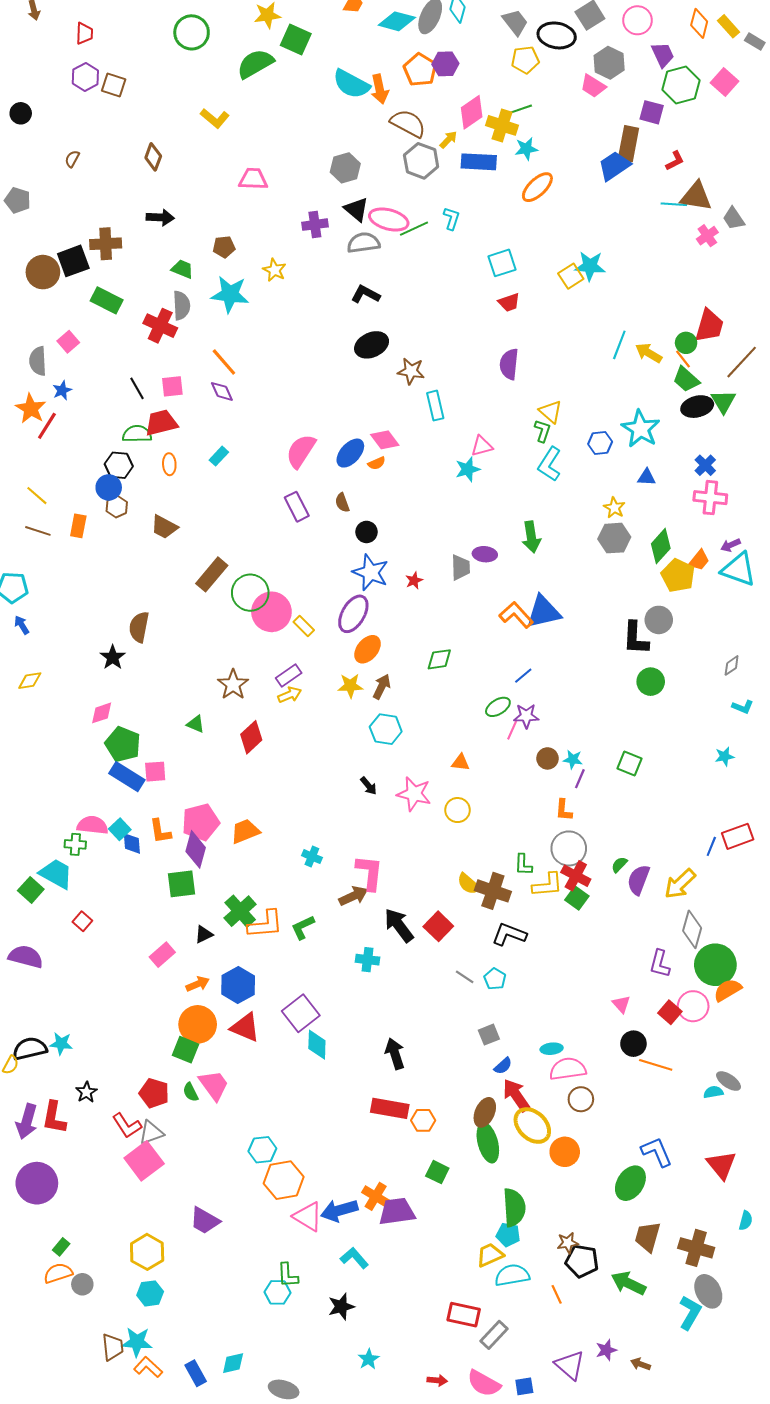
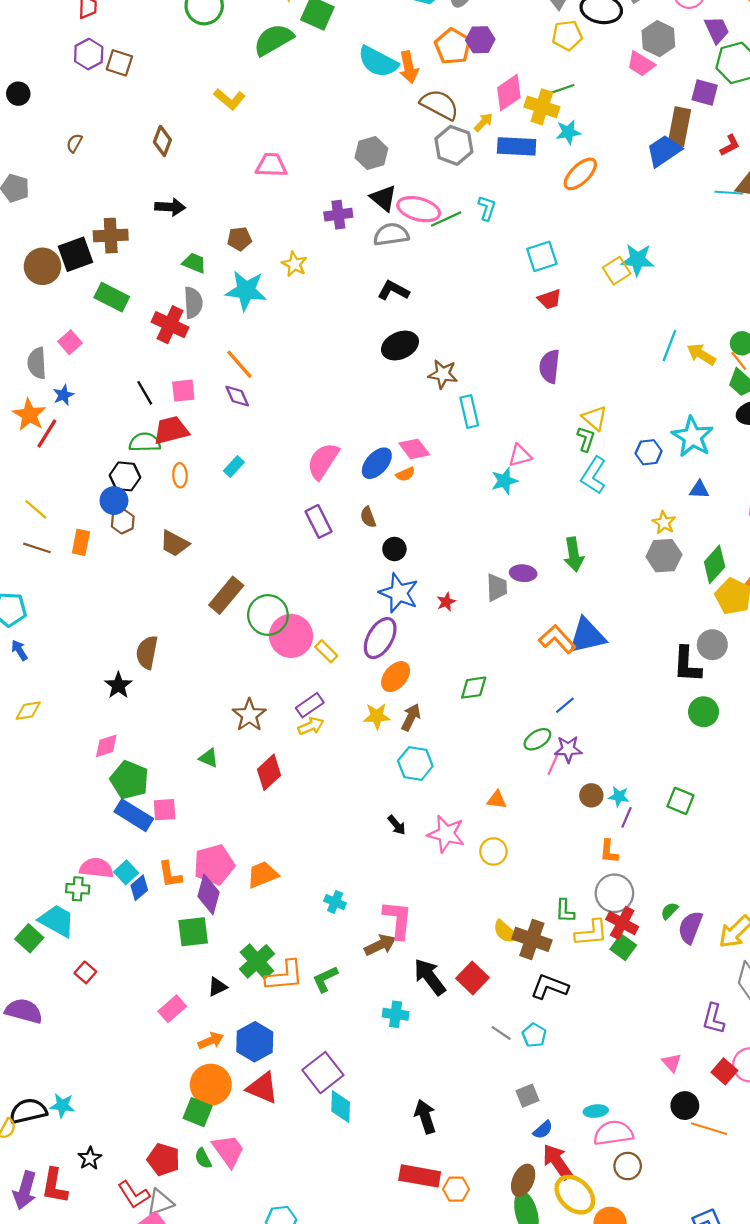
blue diamond: (132, 843) -> (139, 888), turned 55

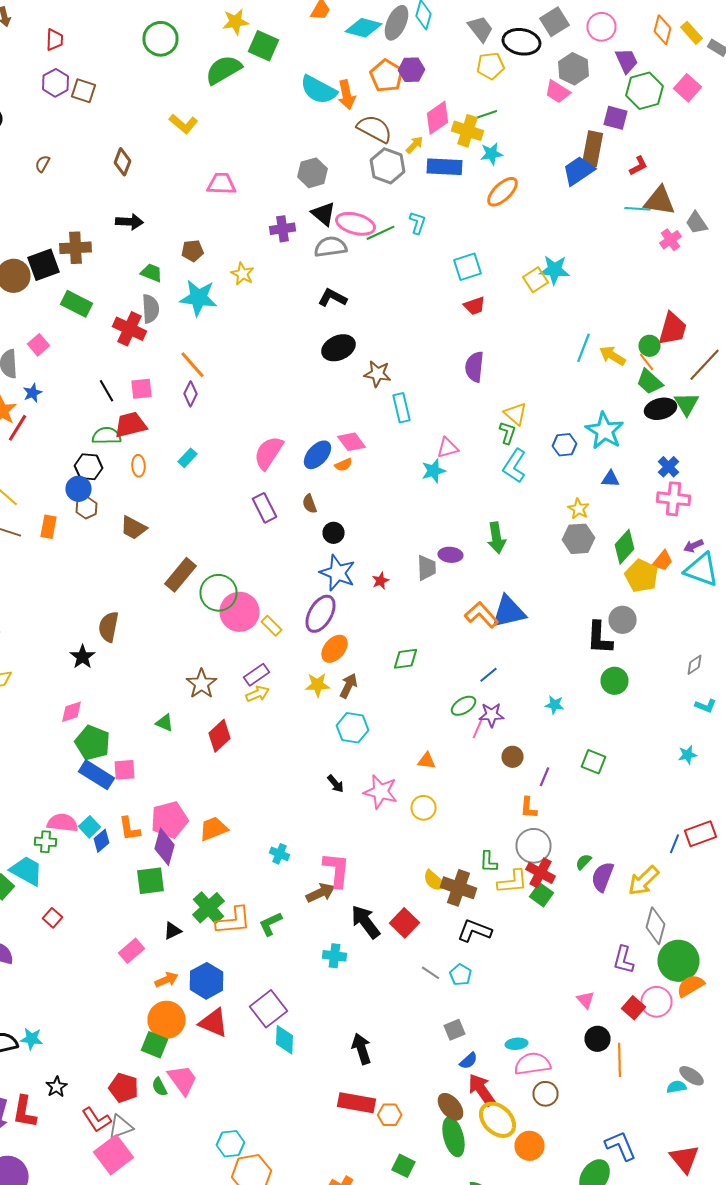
purple diamond: (237, 396) -> (190, 394), turned 50
cyan star: (619, 796) -> (554, 705), moved
orange line: (709, 1129) -> (620, 1060), turned 72
brown ellipse: (523, 1180) -> (450, 1107), turned -64

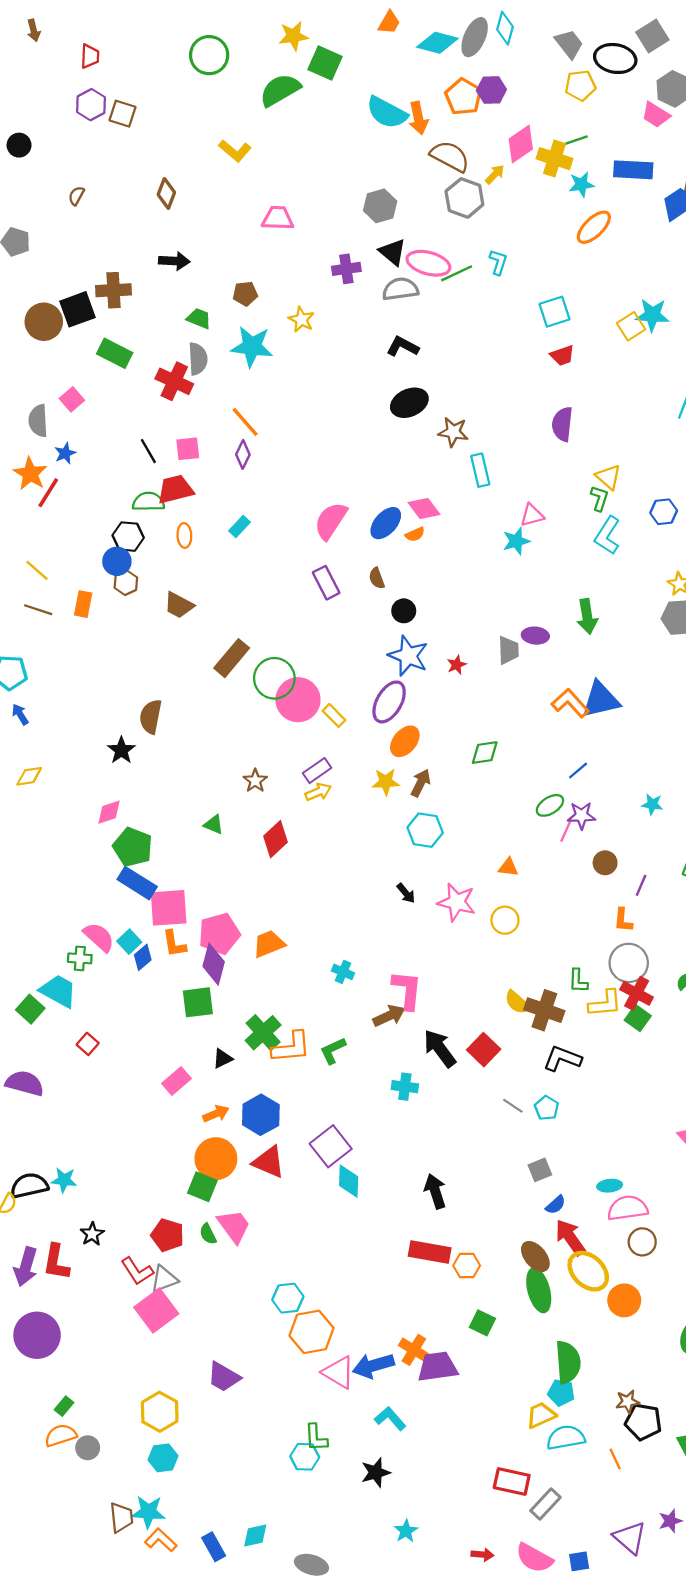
blue rectangle: (444, 167) -> (633, 170), moved
brown star: (202, 684) -> (255, 781), size x0.7
pink square: (124, 770) -> (169, 908), moved, size x1.6
pink semicircle: (62, 823) -> (99, 937), turned 36

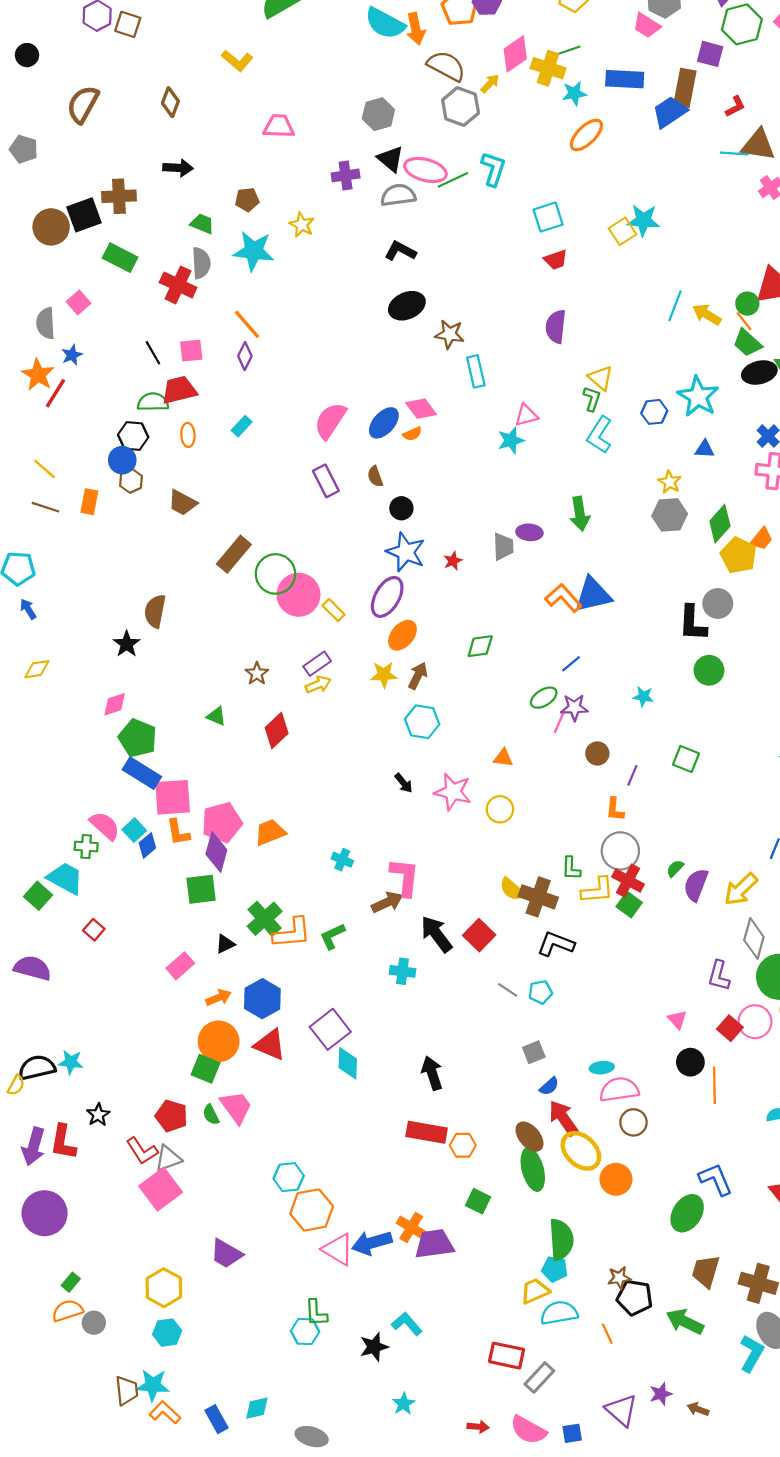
brown semicircle: (76, 196) -> (83, 104), size x2.0
cyan L-shape: (498, 262) -> (493, 169), size x1.4
cyan pentagon: (547, 1108) -> (540, 992), turned 30
cyan L-shape: (390, 1418) -> (407, 1324), moved

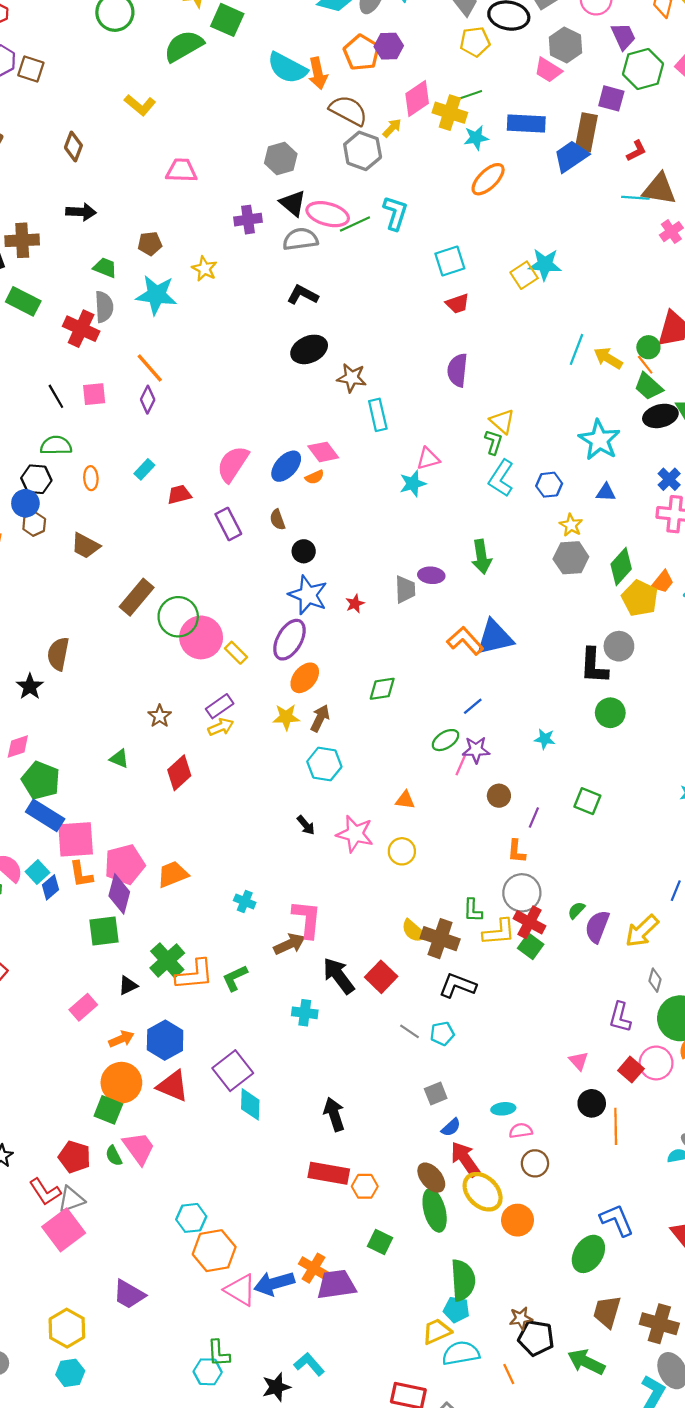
red trapezoid: (179, 390) -> (179, 495), moved, size x0.7
blue hexagon: (654, 412) -> (549, 485), moved
gray diamond: (754, 938) -> (655, 980), size x0.6
pink semicircle: (619, 1090) -> (521, 1131), size x0.6

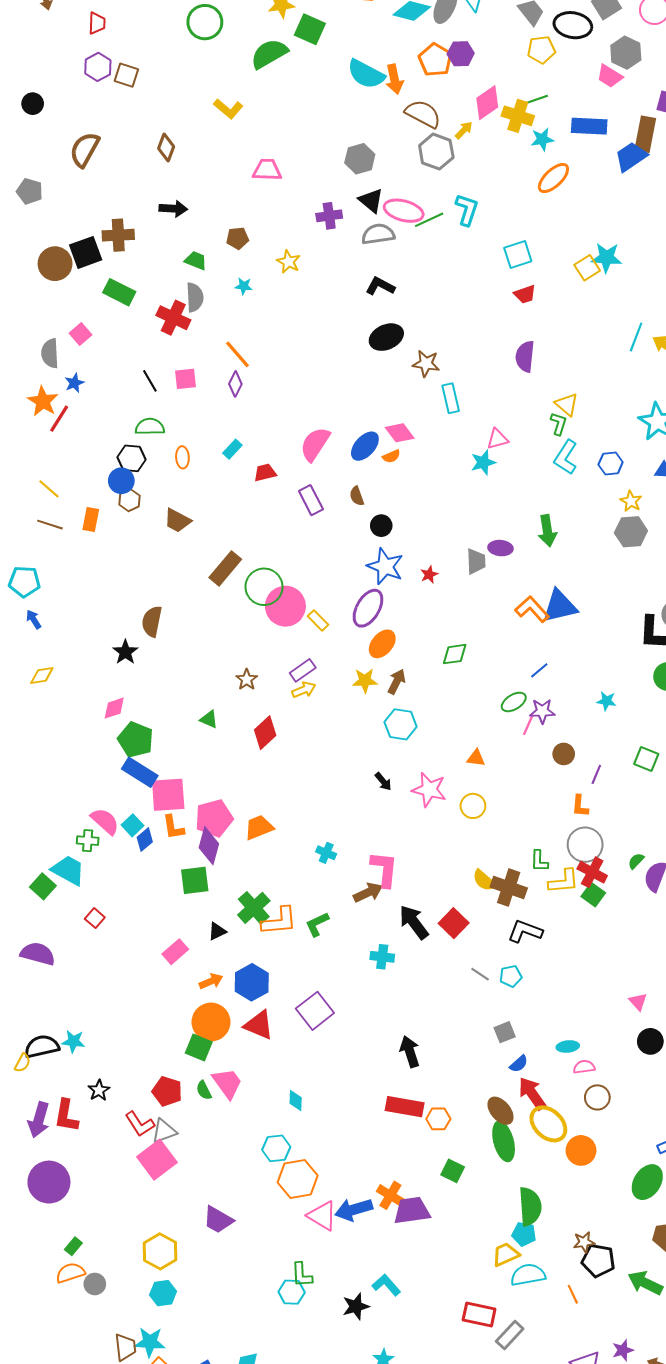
cyan star: (156, 295) -> (244, 286), size x0.5
cyan diamond: (250, 1104) -> (296, 1101), moved, size x0.7

